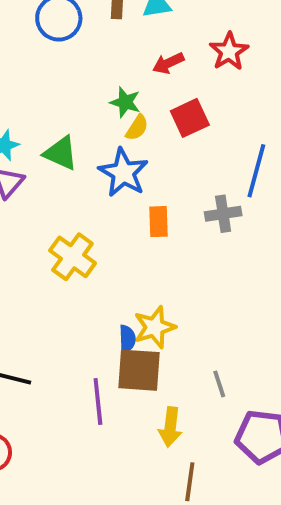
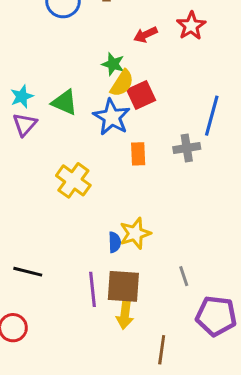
red square: (190, 118) -> (141, 95), moved
yellow semicircle: (137, 128) -> (122, 83), size x1.4
brown square: (139, 370) -> (123, 286), moved
yellow arrow: (170, 427) -> (125, 314), moved

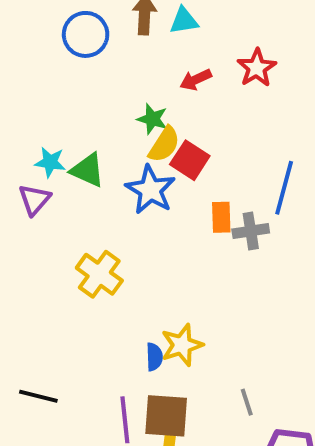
red square: (141, 95) -> (190, 160), turned -32
cyan star: (22, 96) -> (50, 162), moved, turned 30
orange rectangle: (138, 154) -> (221, 217), moved

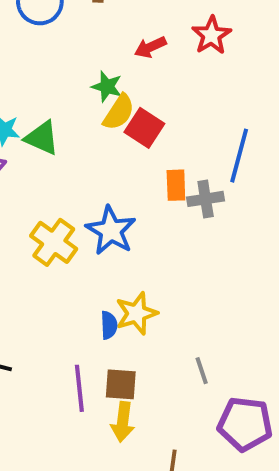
blue star: (150, 190) -> (111, 231), moved
brown square: (166, 416) -> (121, 384), size x0.7

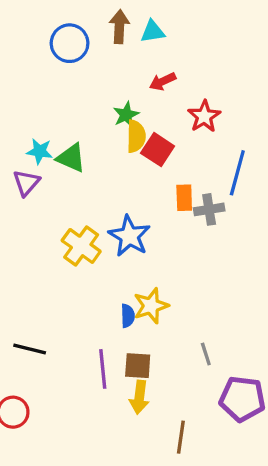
red star: (211, 35) -> (204, 116), moved
green star: (107, 87) -> (126, 115), turned 30
yellow semicircle: (119, 112) -> (136, 136), turned -32

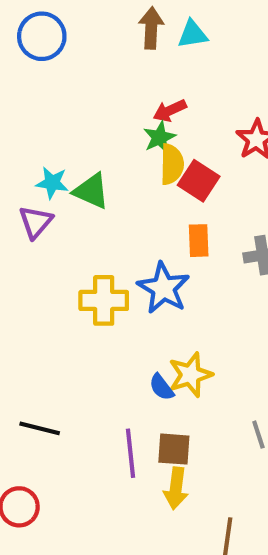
blue circle: (70, 43) -> (42, 36), moved
red arrow: (163, 81) -> (170, 111), moved
orange rectangle: (184, 198) -> (199, 241), moved
yellow cross: (81, 246) -> (104, 300), turned -36
blue semicircle: (128, 316) -> (161, 387), turned 145

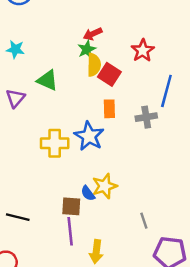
cyan star: (52, 183) -> (15, 49), moved
brown square: (174, 449) -> (71, 206), moved

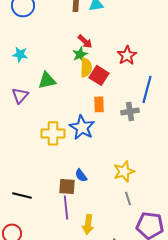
red arrow: (93, 34) -> (85, 41), turned -112
green triangle: (47, 80) -> (47, 80), turned -36
yellow star: (105, 186) -> (124, 171), moved

